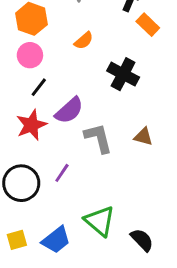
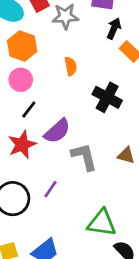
orange semicircle: (84, 41) -> (71, 66), turned -60
green triangle: (100, 221) -> (102, 223), moved, turned -32

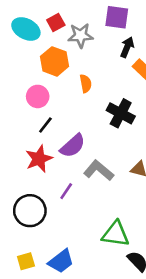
orange hexagon: (22, 46) -> (55, 61), moved
gray L-shape: (84, 157) -> (99, 170), turned -36
purple line: (50, 189) -> (66, 191), moved

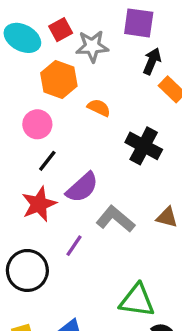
orange semicircle: (86, 83) -> (99, 108), turned -54

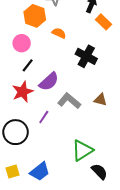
green triangle: (137, 300) -> (82, 150), turned -40

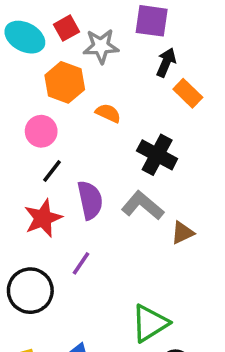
purple semicircle: (49, 82) -> (90, 200), turned -60
brown triangle: (100, 100) -> (182, 233), turned -40
gray L-shape: (69, 101) -> (143, 206), moved

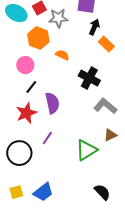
gray L-shape: (143, 206) -> (105, 106), moved
brown triangle: (182, 233) -> (110, 135), moved
green triangle: (150, 323) -> (86, 150), moved

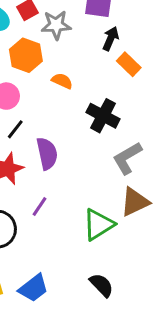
gray L-shape: (105, 106) -> (127, 158), turned -70
brown triangle: (110, 135) -> (135, 202), size x1.5
black semicircle: (102, 192) -> (101, 285), moved

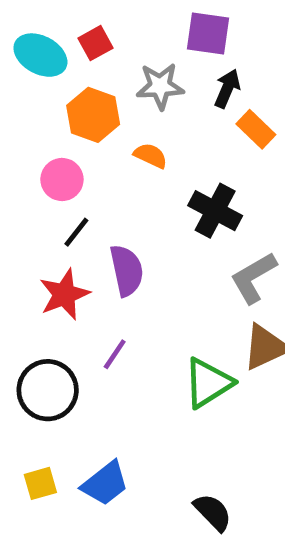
gray star: (56, 25) -> (160, 86), moved
black semicircle: (101, 285) -> (213, 512), moved

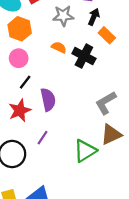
orange hexagon: (93, 115) -> (20, 29), moved
black cross: (215, 211) -> (84, 56), moved

